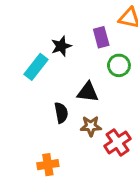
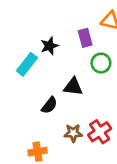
black semicircle: (61, 113) -> (49, 105), turned 48
brown star: (91, 126) -> (73, 133), moved

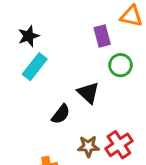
black star: (49, 46) -> (29, 36), moved
black triangle: (73, 87) -> (88, 93), turned 36

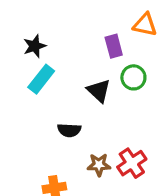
black triangle: (88, 93) -> (99, 91), moved
black semicircle: (61, 114) -> (69, 130), turned 55

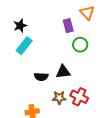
orange triangle: (145, 25) -> (87, 13), turned 35
black triangle: (99, 91) -> (63, 72), moved, turned -49
red cross: (132, 163) -> (79, 97), turned -30

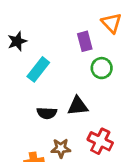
cyan rectangle: (24, 46) -> (38, 69), moved
brown star: (59, 98) -> (61, 148), moved

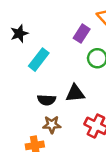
purple rectangle: (85, 41) -> (82, 34), turned 48
brown star: (61, 148) -> (52, 125), moved

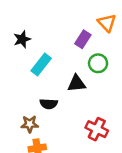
black triangle: (75, 93) -> (77, 84), moved
brown star: (52, 125) -> (30, 124), moved

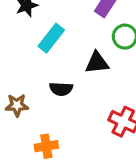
brown star: (30, 124) -> (17, 105), moved

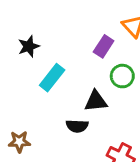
black semicircle: (61, 89) -> (77, 126), moved

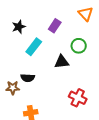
purple rectangle: (104, 46) -> (55, 26), moved
black semicircle: (77, 126) -> (28, 78), moved

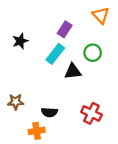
black star: (19, 27) -> (20, 41), moved
cyan rectangle: (34, 47) -> (55, 54), moved
black semicircle: (28, 78) -> (49, 112), moved

